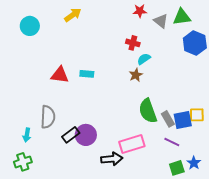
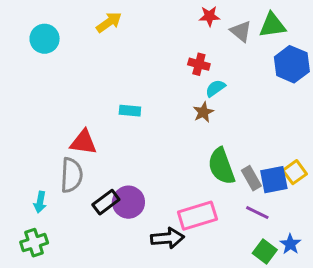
red triangle: (60, 75) -> (83, 142), moved
yellow square: (197, 115) -> (295, 172), turned -35
green square: (177, 168) -> (265, 252), turned -35

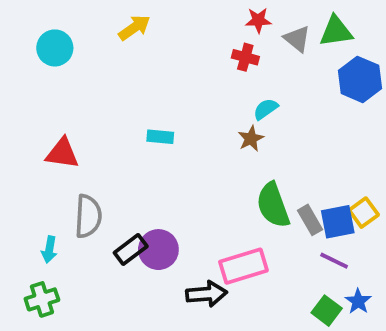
red cross: (199, 64) -> (245, 57), moved
red triangle: (83, 142) -> (62, 153), moved
purple line: (257, 213) -> (334, 261), moved

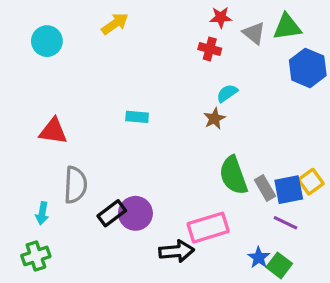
blue star: (358, 301) -> (259, 258), moved

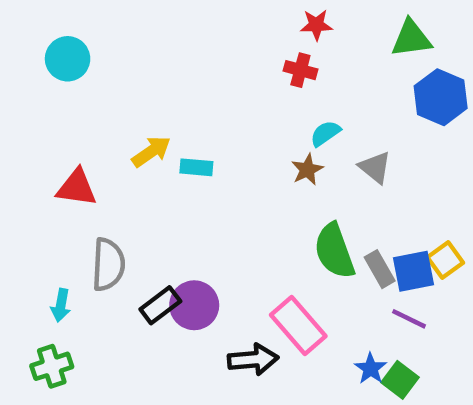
yellow arrow: (115, 24) -> (151, 151), moved
gray triangle: (254, 33) -> (375, 167), moved
pink rectangle: (208, 228) -> (298, 326), turned 66

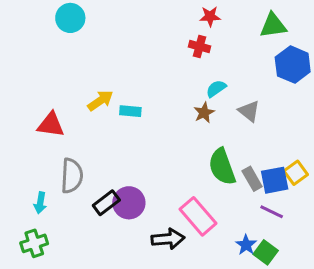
cyan circle: (68, 59) -> (70, 18), moved

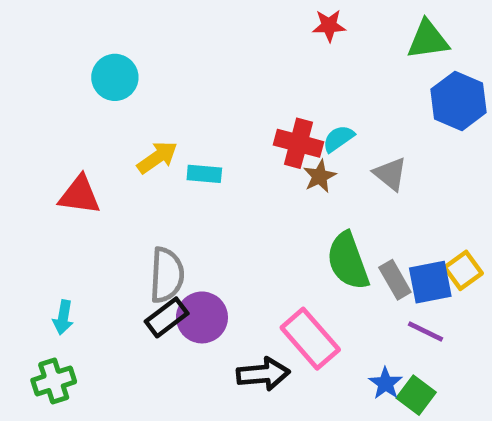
cyan circle: (70, 18) -> (115, 77), moved
red cross: (200, 47) -> (298, 143), moved, size x1.4
gray semicircle: (72, 176) -> (167, 275), moved

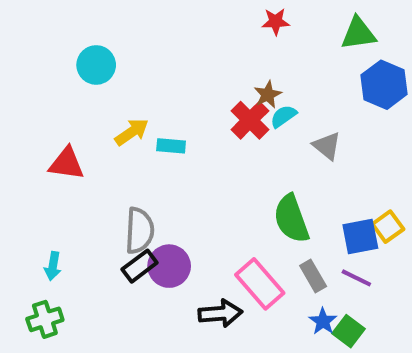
red cross: (298, 143) -> (250, 120), turned 30
brown star: (320, 176) -> (268, 95), moved
gray rectangle: (395, 280) -> (313, 276), moved

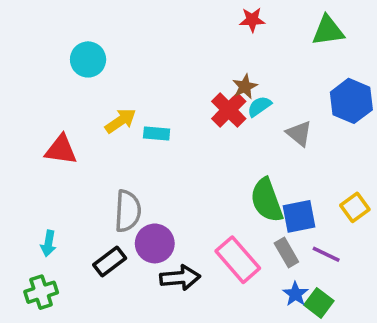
blue hexagon: (384, 85) -> (351, 101), moved
blue square: (360, 237) -> (299, 216), moved
black rectangle: (140, 266) -> (110, 261), moved
black arrow: (220, 313) -> (180, 278), moved

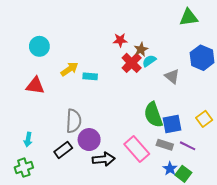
red star: (252, 20) -> (120, 40), moved
cyan circle: (88, 59) -> (39, 46), moved
gray rectangle: (286, 252) -> (165, 145), turned -42

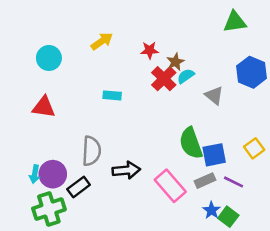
yellow arrow: (69, 69) -> (102, 41), moved
purple circle: (89, 140) -> (53, 174), moved
gray rectangle: (165, 145) -> (205, 181), turned -42
black arrow: (104, 159) -> (126, 170), moved
green cross: (24, 168) -> (49, 209), moved, size x1.4

